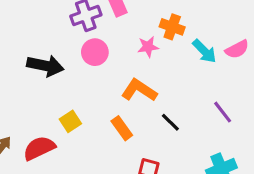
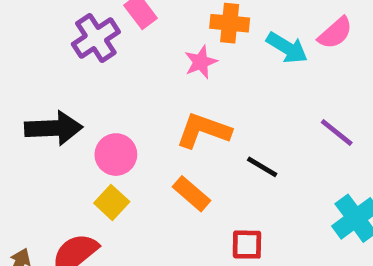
pink circle: (95, 52) -> (116, 155), moved

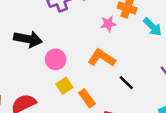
orange rectangle: (191, 194) -> (87, 98), moved
yellow square: (112, 202) -> (64, 86), moved

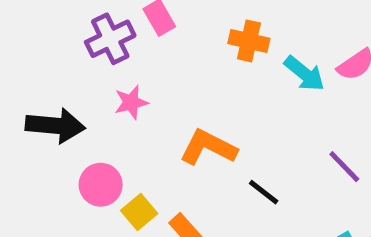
pink star: (108, 24) -> (131, 102), moved
pink circle: (56, 59) -> (101, 185), moved

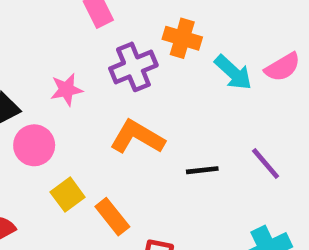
purple cross: (110, 39) -> (133, 67), moved
pink circle: (101, 185) -> (34, 145), moved
black line: (264, 192) -> (202, 170), moved, turned -48

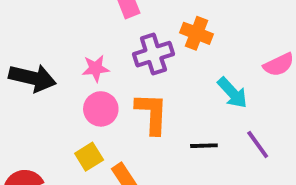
cyan arrow: (233, 72) -> (232, 93), moved
orange L-shape: (137, 137) -> (152, 113), turned 57
pink circle: (34, 145) -> (101, 109), moved

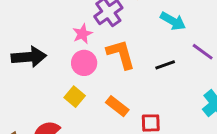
pink star: (96, 68) -> (82, 34), moved
yellow square: (89, 157) -> (75, 97), moved

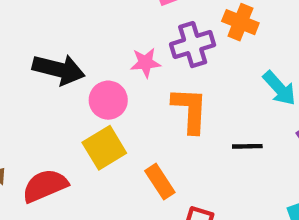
pink circle: (84, 63) -> (108, 100), moved
yellow square: (75, 97) -> (104, 148), size x1.4

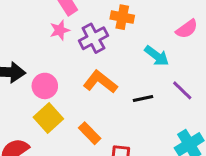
pink star: (146, 63) -> (60, 30), moved
orange L-shape: (190, 110) -> (100, 82), turned -44

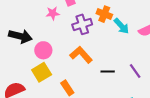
pink star: (60, 30) -> (53, 13), moved
cyan arrow: (157, 56) -> (122, 26), moved

